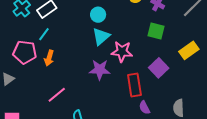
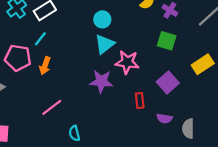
red rectangle: (134, 85) -> (140, 100), size x0.6
purple semicircle: (144, 108) -> (164, 118), moved, turned -56

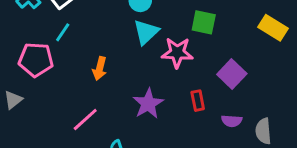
green square: (167, 41) -> (204, 22), moved
yellow rectangle: (203, 64) -> (273, 28), moved, turned 70
orange arrow: (45, 66) -> (100, 68), moved
purple star: (101, 81) -> (148, 104), moved, turned -30

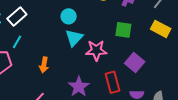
green square: (204, 22) -> (123, 30), moved
red rectangle: (198, 101) -> (113, 82), size x1.5

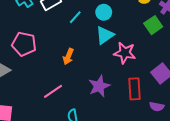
green square: (123, 30) -> (153, 25), moved, turned 36
cyan line: (17, 42) -> (75, 17), moved

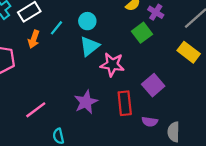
orange arrow: (68, 56) -> (34, 39), moved

